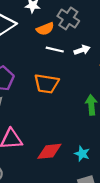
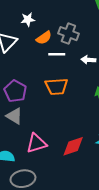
gray cross: (68, 18) -> (68, 34), moved
white arrow: (82, 50) -> (88, 60), moved, turned -144

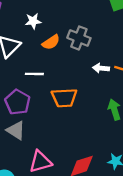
white line: (57, 54) -> (34, 74), moved

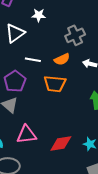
gray cross: (79, 38) -> (75, 35), turned 36
orange semicircle: (51, 42) -> (62, 59), moved

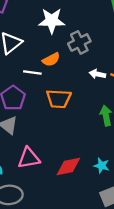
white star: (39, 15) -> (52, 21), moved, size x1.6
orange semicircle: (62, 59) -> (51, 60), moved

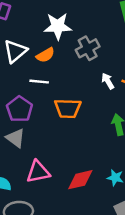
orange semicircle: (51, 60) -> (45, 55), moved
white arrow: (97, 74) -> (108, 81), turned 49

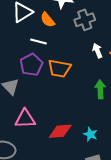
orange semicircle: (45, 55) -> (48, 20), turned 70
purple pentagon: (19, 109) -> (31, 65), moved

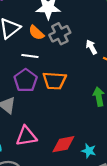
gray cross: (85, 20) -> (60, 34), moved
white arrow: (97, 51) -> (91, 47), moved
cyan star: (90, 134) -> (89, 151), moved

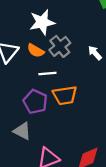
white line: (30, 56) -> (47, 73), moved

